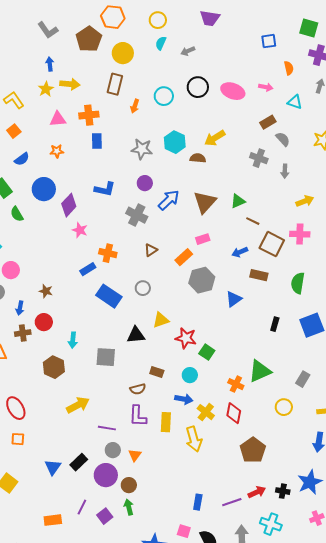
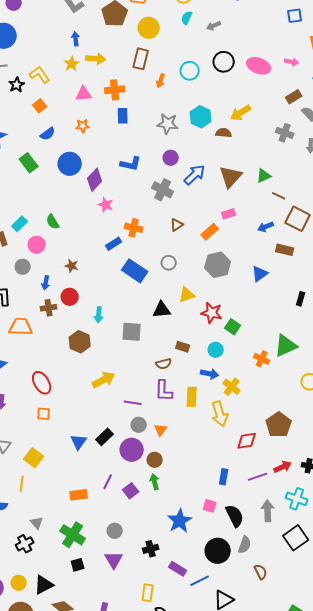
green semicircle: (17, 214) -> (53, 222), moved
gray hexagon: (202, 280) -> (218, 265), moved
red diamond: (234, 413) -> (247, 441), moved, turned 70

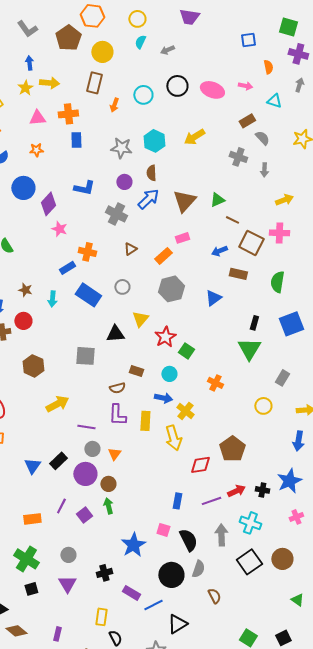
brown semicircle: (224, 133) -> (151, 173), moved, turned -98
yellow triangle: (187, 295) -> (140, 319), turned -30
red star: (212, 313) -> (165, 337), turned 30
cyan arrow: (99, 315) -> (52, 299), moved
green triangle: (286, 346) -> (249, 349), moved, turned -35

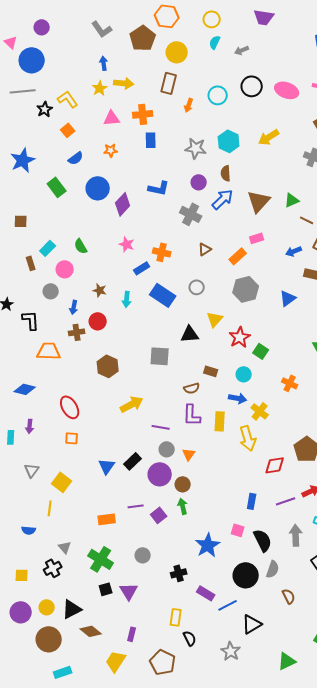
pink star: (59, 229) -> (127, 244), moved
purple line: (61, 506) -> (136, 506), turned 56
purple triangle: (67, 584) -> (129, 591), moved

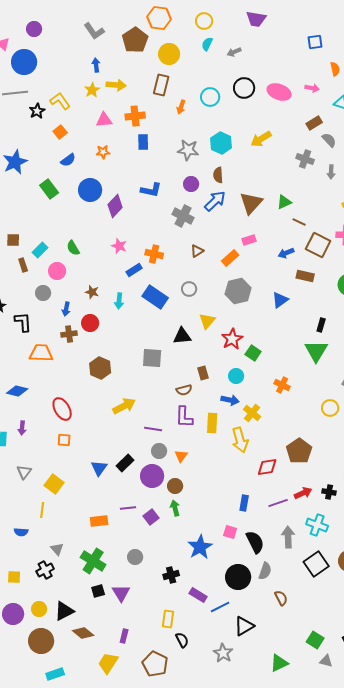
brown square: (21, 221) -> (13, 240), moved
brown rectangle: (211, 371) -> (203, 373), turned 56

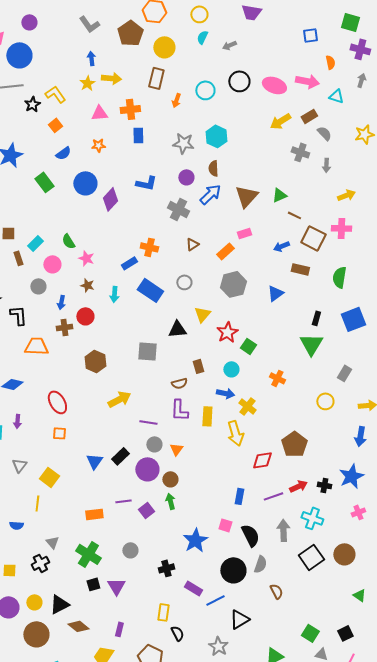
pink arrow: (312, 88) -> (307, 81), size x1.6
yellow arrow: (261, 139) -> (280, 121), moved
pink star: (119, 246) -> (86, 258), moved

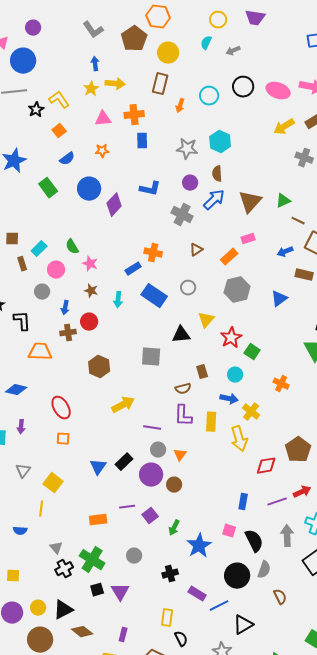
yellow circle: (199, 14) -> (218, 20), moved
green arrow: (170, 501) -> (174, 528), moved, turned -140
black cross: (40, 563) -> (64, 569), moved

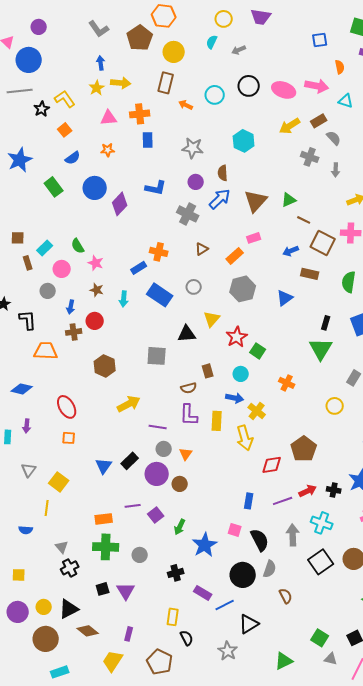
orange arrow: (180, 106) -> (186, 105), turned 96
cyan hexagon: (220, 142) -> (244, 141), moved
green cross: (92, 560) -> (106, 547), moved, turned -30

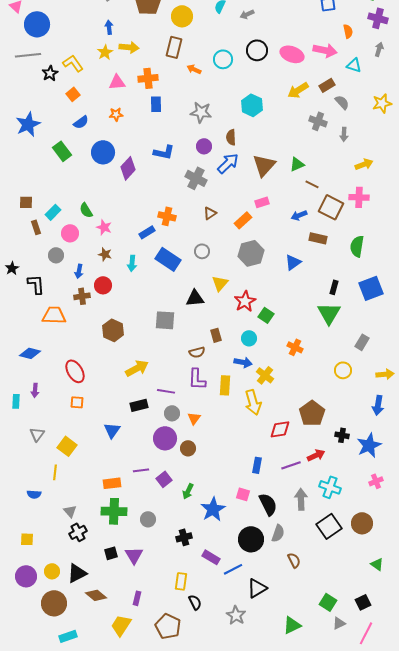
black rectangle: (130, 461) -> (139, 405), moved, turned 30
black cross: (334, 490) -> (342, 435), moved
gray triangle: (331, 659) -> (339, 623), turned -40

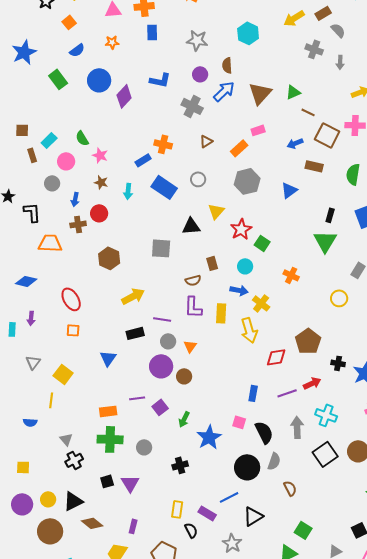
purple rectangle: (211, 557) -> (207, 513), moved
green square: (328, 602) -> (303, 530), moved

